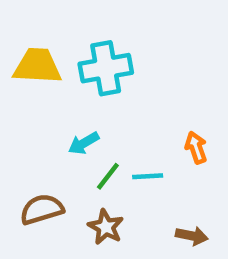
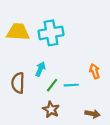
cyan arrow: (84, 143) -> (40, 69), turned 144
brown semicircle: (42, 209) -> (18, 83), moved, turned -72

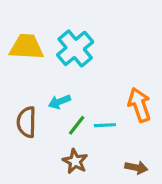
cyan cross: (51, 33) -> (75, 48), turned -30
cyan arrow: (40, 69) -> (59, 102), turned -136
orange arrow: (95, 71) -> (139, 105), size x1.5

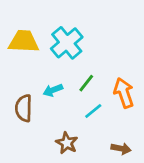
green line: (77, 125) -> (86, 83), moved
cyan line: (105, 125) -> (93, 111), turned -36

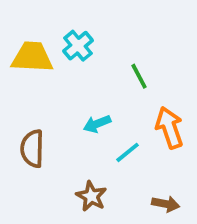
cyan cross: (67, 43) -> (78, 46), moved, size x0.7
green line: (86, 83) -> (139, 76), moved, turned -66
cyan arrow: (53, 90) -> (97, 124), moved

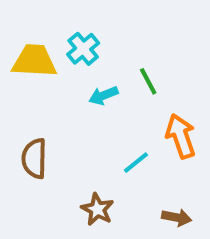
cyan arrow: (97, 124) -> (103, 96), moved

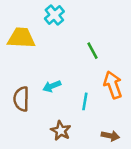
cyan cross: (83, 49) -> (54, 15), moved
cyan arrow: (103, 96) -> (52, 86), moved
cyan line: (136, 163) -> (85, 101), turned -42

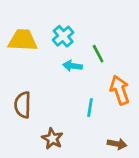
cyan cross: (54, 15) -> (63, 36), moved
cyan arrow: (52, 86) -> (73, 66), moved, turned 30
brown star: (61, 131) -> (52, 139), moved

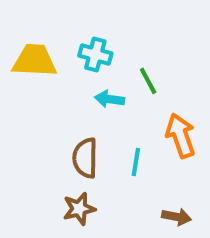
cyan cross: (63, 36) -> (95, 54), turned -35
brown semicircle: (23, 105) -> (85, 158), moved
brown star: (52, 139) -> (79, 209), turned 30

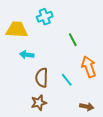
cyan cross: (95, 54) -> (45, 17), moved, turned -35
cyan arrow: (110, 99) -> (27, 55), moved
cyan line: (136, 162) -> (67, 80), turned -48

